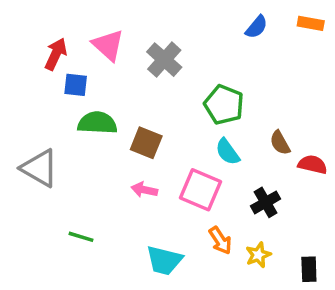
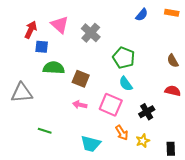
brown semicircle: (280, 143) -> (173, 61), moved
gray triangle: (39, 168) -> (22, 93), turned -35

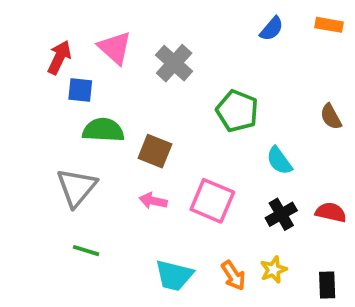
cyan semicircle: (126, 84) -> (279, 161), moved
red semicircle: (173, 91) -> (331, 212), moved
gray triangle: (22, 93) -> (77, 187), moved, turned -45
orange arrow: (122, 133) -> (233, 275), moved

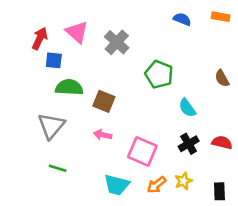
blue semicircle: (272, 29) -> (182, 19), turned -108
pink square: (212, 201) -> (142, 151), moved
orange arrow: (233, 275) -> (156, 185), turned 84

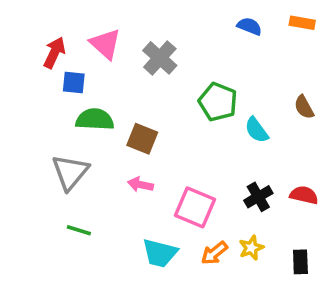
cyan semicircle: (187, 108) -> (257, 130), moved

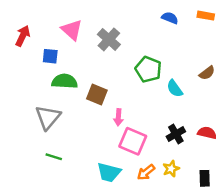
red arrow: (54, 53) -> (23, 36), moved
brown semicircle: (304, 107) -> (207, 73), turned -98
pink arrow: (140, 185) -> (118, 117), moved, turned -98

